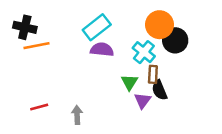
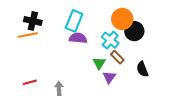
black cross: (25, 27) -> (33, 21), moved
cyan rectangle: (97, 27) -> (74, 21), turned -30
brown rectangle: (153, 74) -> (117, 57), turned -48
black semicircle: (159, 90) -> (142, 69), moved

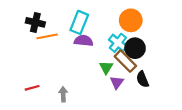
black circle: (134, 31) -> (135, 48), moved
orange line: (28, 35) -> (47, 36), moved
brown rectangle: (117, 57) -> (125, 61), size x1.5
black semicircle: (142, 69) -> (143, 79), moved

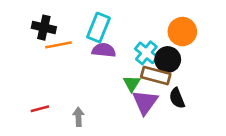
orange circle: (131, 20) -> (182, 32), moved
brown rectangle: (125, 61) -> (156, 75), turned -30
purple triangle: (117, 82) -> (145, 102), size x1.5

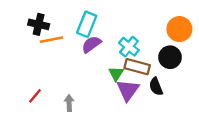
orange circle: (182, 32) -> (179, 29), moved
purple semicircle: (104, 50) -> (91, 44), turned -42
black circle: (168, 60) -> (170, 57), moved
red line: (40, 109) -> (35, 96), turned -35

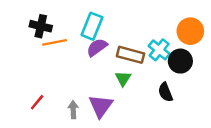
cyan cross: (129, 47) -> (159, 50), moved
brown rectangle: (137, 67) -> (131, 55), moved
purple triangle: (128, 90) -> (101, 106), moved

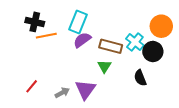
gray arrow: (73, 110) -> (62, 93), turned 64

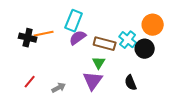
black cross: (35, 22) -> (28, 38), moved
black semicircle: (140, 78) -> (131, 83), moved
purple triangle: (85, 89) -> (93, 81), moved

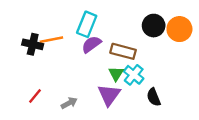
cyan cross: (128, 40) -> (134, 75), moved
black circle: (145, 49) -> (154, 26), moved

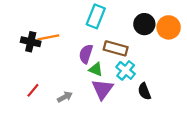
cyan rectangle: (87, 24) -> (96, 16), moved
purple semicircle: (91, 44) -> (86, 54), moved, turned -36
green triangle: (116, 74) -> (96, 69), moved, turned -40

